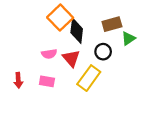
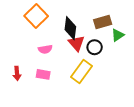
orange square: (60, 18) -> (36, 16), moved
red triangle: (71, 58) -> (76, 43), moved

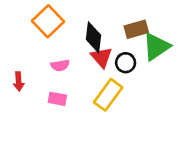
green triangle: (118, 35) -> (156, 47), size x1.6
red arrow: (17, 73) -> (19, 81), moved

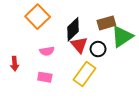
black diamond: (93, 37) -> (73, 29), turned 40

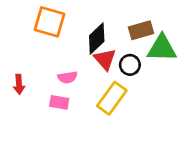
orange square: (38, 17) -> (49, 22), turned -30
green triangle: (122, 37) -> (162, 48), turned 35
pink semicircle: (47, 51) -> (68, 77), moved

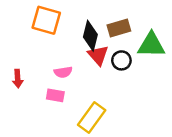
brown rectangle: (141, 30) -> (119, 28), moved
black diamond: (97, 39) -> (90, 36), turned -32
yellow rectangle: (112, 98) -> (92, 117), moved

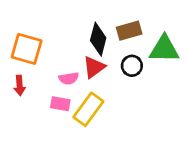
orange square: (46, 20) -> (27, 49), moved
red triangle: (98, 55) -> (94, 67), moved, turned 35
yellow rectangle: (92, 117) -> (88, 109), moved

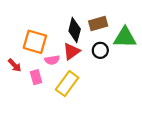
orange square: (27, 49) -> (35, 42), moved
red arrow: (20, 85) -> (15, 65), turned -40
pink rectangle: (60, 104) -> (36, 77), moved, turned 64

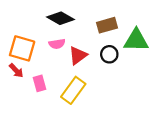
black diamond: (75, 30) -> (60, 18), moved, turned -75
orange square: (35, 42) -> (22, 48), moved
pink semicircle: (52, 60) -> (57, 44), moved

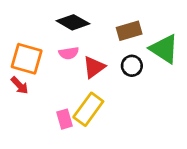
green triangle: (136, 40) -> (164, 49), turned 32
pink rectangle: (40, 83) -> (65, 119), moved

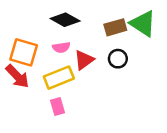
green triangle: (164, 49) -> (143, 24), moved
red arrow: (20, 85) -> (17, 76), size x1.5
yellow rectangle: (88, 109) -> (59, 78), moved, turned 32

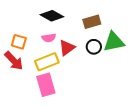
green triangle: (143, 24) -> (114, 42), moved, turned -45
orange square: (24, 52) -> (19, 42), size x0.7
pink rectangle: (58, 106) -> (46, 85), size x1.6

